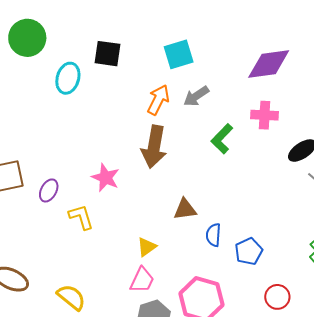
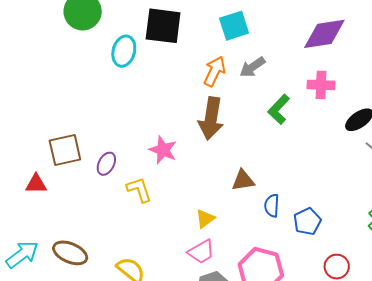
black square: (108, 54) -> (163, 26), size x1.4
pink trapezoid: (142, 280) -> (201, 252), turned 36

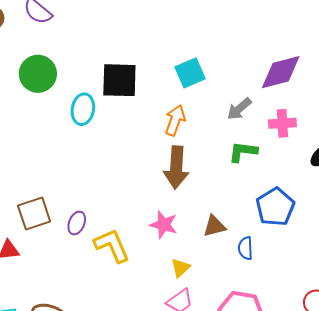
gray arrow: (252, 67) -> (239, 109), moved
green L-shape: (279, 109) -> (243, 152), turned 60
pink star: (163, 150) -> (164, 225), moved
yellow L-shape: (139, 190) -> (112, 246), size x1.4
blue pentagon: (307, 221) -> (275, 207), moved, size x1.4

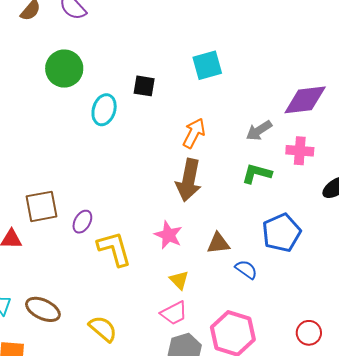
cyan square: (190, 73) -> (207, 65), moved
black square: (119, 80) -> (144, 86), size x0.6
blue semicircle: (245, 248) -> (246, 269), turned 120
yellow triangle: (180, 268) -> (179, 280), turned -40

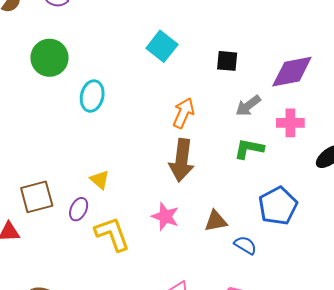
cyan square: (207, 65) -> (162, 46), moved, turned -32
black square: (144, 86) -> (227, 61), moved
yellow triangle: (179, 280) -> (100, 180), moved

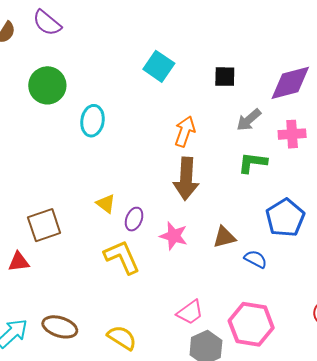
purple ellipse: (79, 209) -> (134, 219), moved

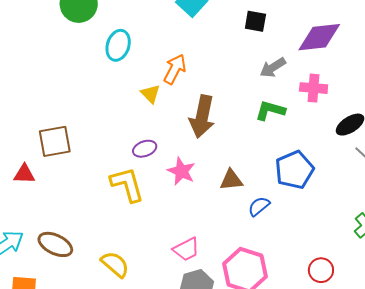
orange arrow: (185, 131) -> (175, 69), moved
yellow triangle: (106, 204) -> (150, 94), moved
purple ellipse: (134, 219) -> (145, 149), turned 40
blue semicircle: (256, 259) -> (259, 206), turned -75

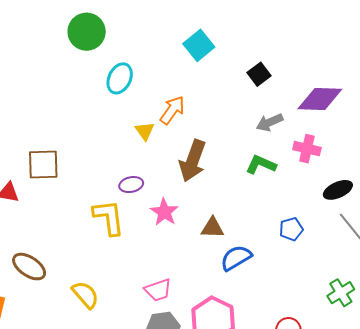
black square: (255, 21) -> (259, 74), turned 35
blue pentagon: (294, 170) -> (291, 229), moved, size x0.6
blue semicircle: (259, 206) -> (236, 258), size x1.4

